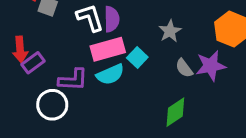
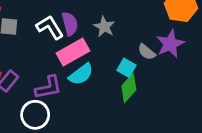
gray star: (170, 31) -> (104, 27), moved
cyan square: (137, 58) -> (127, 68), moved
green diamond: (175, 112) -> (129, 88), moved

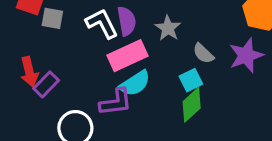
gray semicircle: (147, 52) -> (203, 53), moved
cyan square: (127, 68) -> (191, 80), turned 30
purple L-shape: (48, 87) -> (116, 102), moved

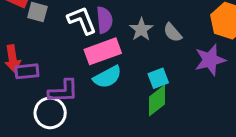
gray semicircle: (203, 53) -> (173, 33), moved
purple rectangle: (46, 84) -> (27, 71), turned 35
purple L-shape: (116, 102) -> (63, 91), moved

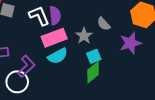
gray star: (141, 29) -> (84, 36), moved
purple L-shape: (63, 91) -> (26, 66), turned -40

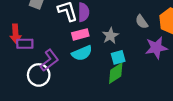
gray semicircle: (104, 24) -> (142, 22), moved
pink rectangle: (54, 38) -> (80, 34), size x0.7

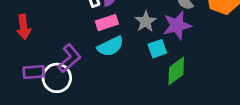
purple rectangle: (25, 44) -> (34, 72), moved
purple star: (156, 48) -> (177, 25), moved
green diamond: (116, 73) -> (176, 71), moved

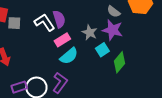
purple star: (177, 25) -> (112, 30), turned -30
purple L-shape: (69, 58) -> (60, 83), moved

